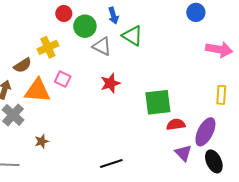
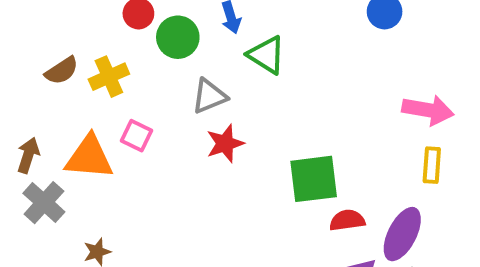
gray triangle: (102, 46) -> (209, 96), moved, turned -48
pink arrow: (219, 49) -> (428, 110), moved
brown semicircle: (23, 65) -> (62, 71), moved

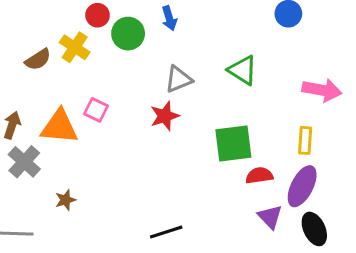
green triangle: (266, 55) -> (243, 70), moved
yellow cross: (109, 77) -> (75, 47), moved, turned -32
gray triangle: (209, 96) -> (178, 79), moved
yellow rectangle: (432, 165) -> (305, 140), moved

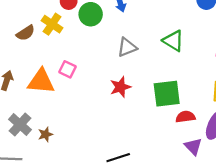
red star: (165, 116) -> (120, 87), moved
gray cross: (24, 162) -> (20, 124), moved

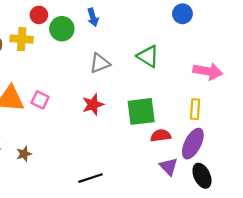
yellow cross: (52, 24) -> (22, 39), turned -30
pink square: (67, 69) -> (40, 100), moved
brown star: (45, 134) -> (24, 154), moved

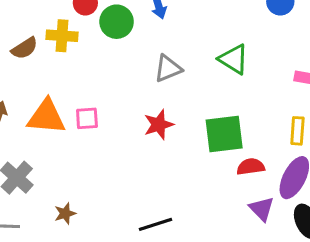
pink square: (40, 100) -> (87, 118), turned -30
brown star: (24, 154) -> (65, 213), moved

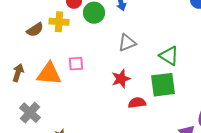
green triangle: (234, 59) -> (169, 56), moved
pink square: (87, 118) -> (76, 64), moved
red semicircle: (251, 167) -> (137, 103), moved

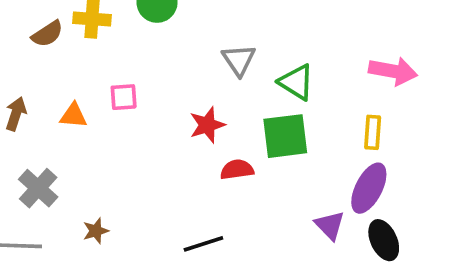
gray triangle: (127, 43) -> (239, 60), moved, turned -42
orange triangle: (49, 74) -> (73, 116), size x0.6

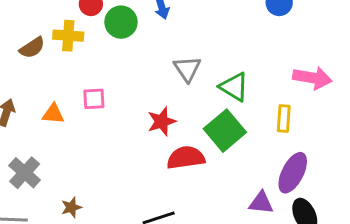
yellow rectangle: (373, 132) -> (284, 118), moved
green square: (285, 136) -> (225, 131), turned -33
red semicircle: (237, 170) -> (186, 158), size x1.4
purple triangle: (330, 225) -> (261, 203), turned -40

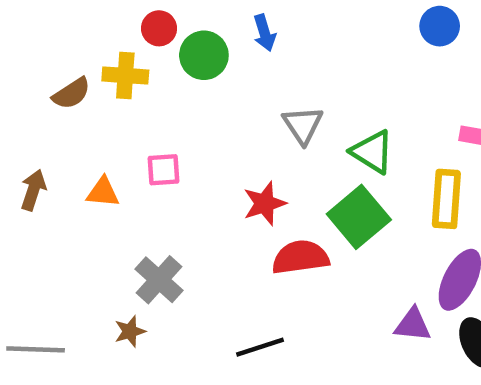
yellow rectangle: (284, 118) -> (446, 199), size x1.4
gray cross: (25, 173) -> (159, 280), moved

